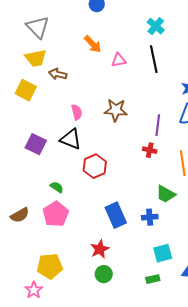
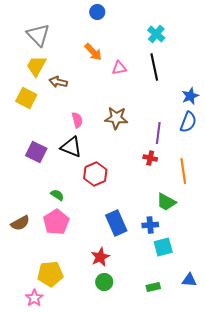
yellow trapezoid: (36, 58) -> (36, 66), turned 130
cyan square: (163, 253) -> (163, 247), moved

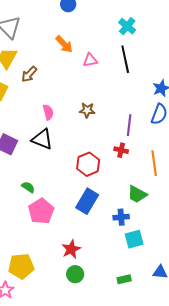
brown arrow: (58, 82) -> (29, 74), turned -60
brown star: (116, 118) -> (87, 110), size x0.7
red hexagon: (95, 174) -> (88, 164), moved
pink pentagon: (56, 222) -> (41, 211), moved
blue rectangle: (116, 223) -> (87, 201), moved, turned 55

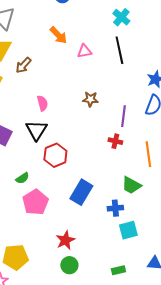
brown star: (87, 110) -> (90, 99), moved
black triangle: (42, 139) -> (36, 130), turned 40
red hexagon: (88, 164) -> (55, 155), moved
green semicircle: (28, 187) -> (22, 178), turned 112

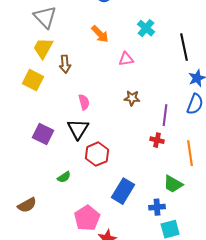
cyan cross: (121, 17) -> (146, 28), moved
black line: (119, 50) -> (184, 47), moved
pink triangle: (84, 51) -> (126, 59), moved
brown arrow: (23, 65) -> (65, 64), turned -48
pink pentagon: (35, 202) -> (87, 218), moved

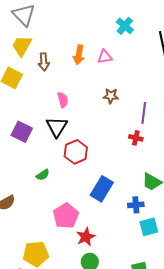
orange arrow: (100, 34) -> (79, 55), moved, turned 54

